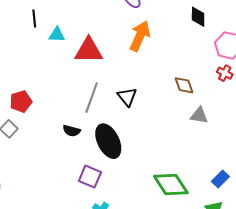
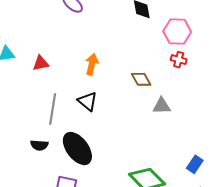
orange arrow: (140, 36) -> (92, 64), moved, size x0.7
red triangle: (89, 50) -> (41, 63), size x0.6

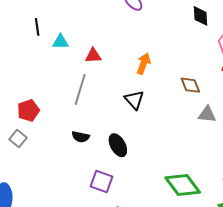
gray line: (53, 109) -> (80, 89), moved
black ellipse: (77, 149) -> (118, 145), size x0.7

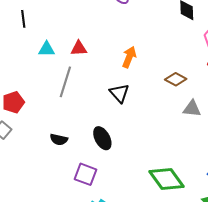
cyan triangle: (61, 42) -> (46, 49), moved
brown diamond: (190, 85) -> (176, 79), turned -40
black semicircle: (81, 137) -> (59, 140), moved

